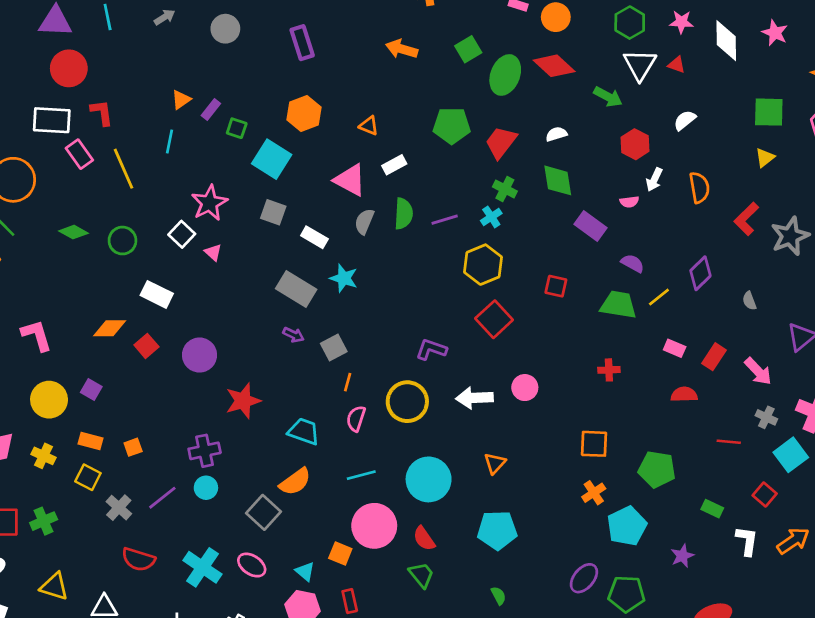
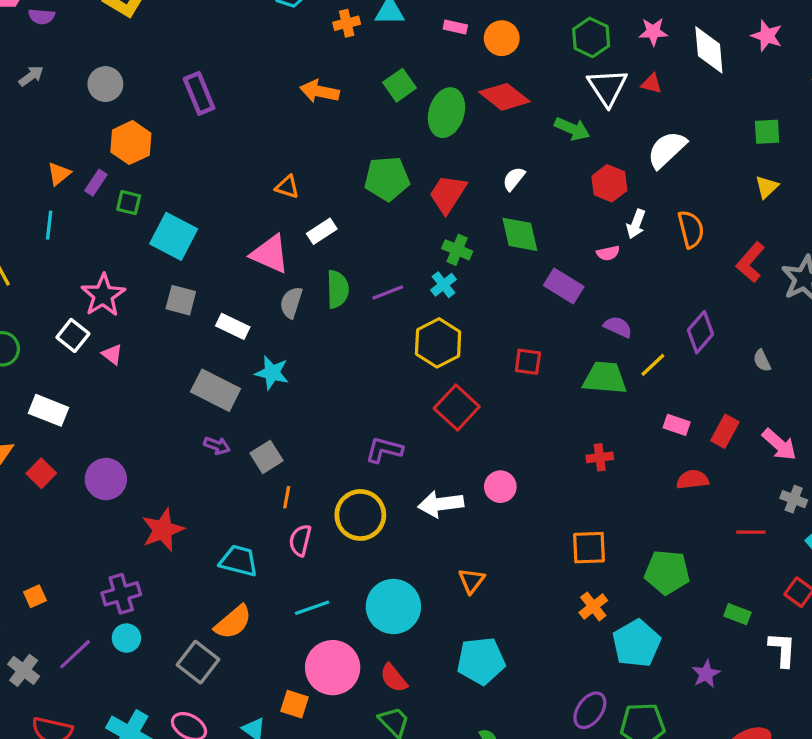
green square: (769, 112) -> (767, 132), size x0.7
orange hexagon: (304, 114) -> (131, 143), moved
white semicircle: (685, 120) -> (667, 150), size x1.5
white semicircle: (556, 134) -> (514, 179), turned -30

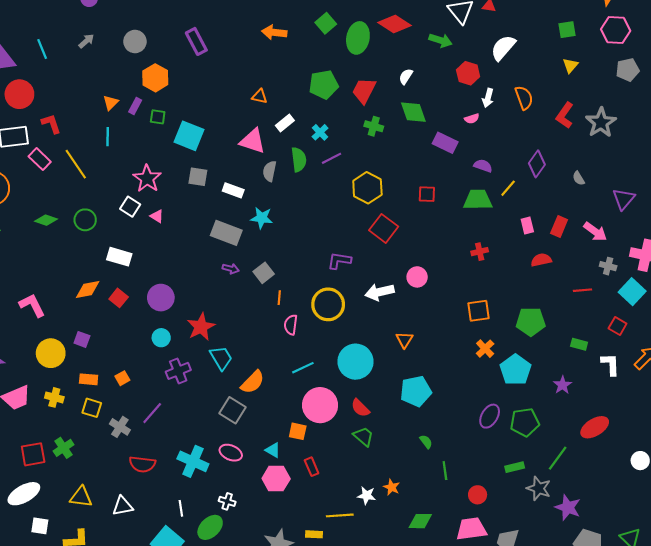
cyan cross: (443, 285) -> (320, 132), moved
pink rectangle: (677, 425) -> (527, 226), turned 63
cyan trapezoid: (239, 561) -> (221, 358), moved, turned 50
cyan circle: (126, 638) -> (161, 338), moved

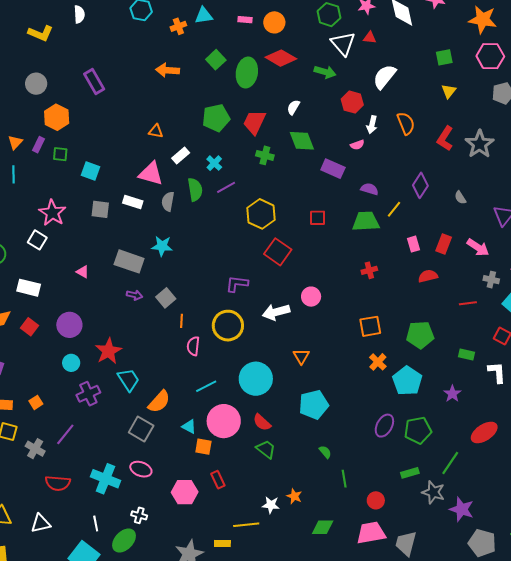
cyan square: (189, 136) -> (90, 171), size x0.7
white rectangle: (233, 190) -> (133, 202), moved
pink triangle: (157, 216) -> (83, 272), moved
cyan triangle: (273, 450) -> (189, 427), moved

